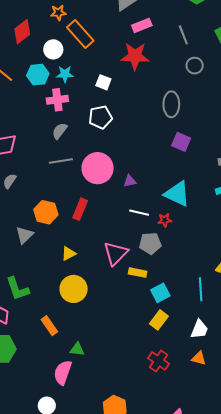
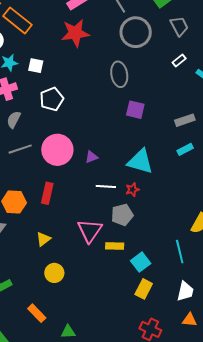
gray circle: (195, 66) -> (136, 32), size x1.8
white square: (103, 82) -> (36, 66), moved
yellow circle: (74, 289) -> (54, 273), size x0.7

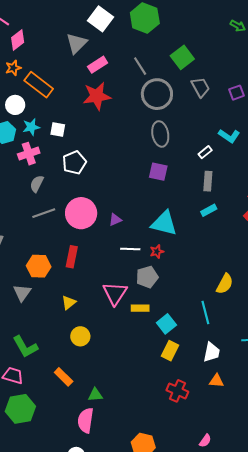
white rectangle: (179, 60) -> (205, 152), moved
gray ellipse: (119, 74) -> (160, 134), moved
gray rectangle: (185, 120) -> (208, 181), turned -66

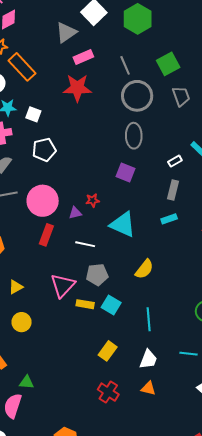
red star: (157, 251) -> (93, 200), moved
red rectangle: (72, 257) -> (46, 235), moved
yellow semicircle: (225, 284) -> (144, 269), moved
cyan square: (166, 324) -> (111, 305), moved, turned -30

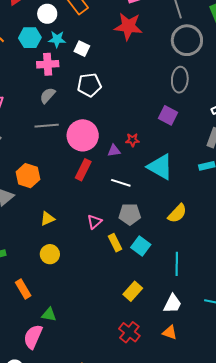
pink triangle: (63, 285) -> (94, 222), size x0.6
yellow rectangle: (85, 304) -> (115, 243), turned 48

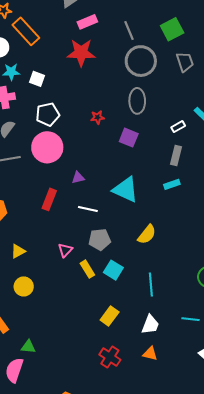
pink circle: (83, 135) -> (47, 147), moved
red star: (132, 140) -> (98, 117), moved

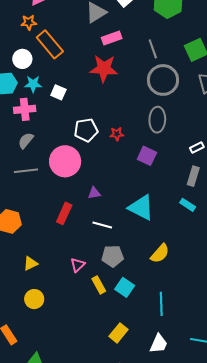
white pentagon: (48, 114) -> (86, 130), moved
cyan rectangle: (172, 184) -> (188, 205), turned 49

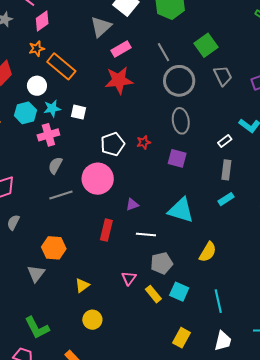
cyan rectangle: (188, 205) -> (226, 199), turned -56

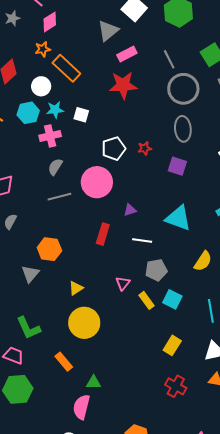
yellow circle: (92, 320) -> (84, 323), size x1.6

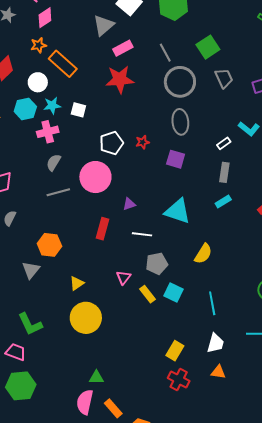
yellow rectangle: (172, 345) -> (175, 351), moved
orange rectangle: (64, 362) -> (113, 408), moved

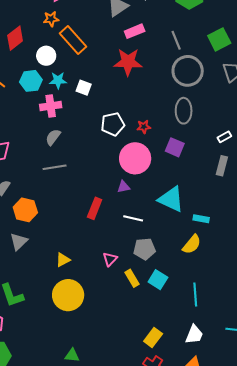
pink circle: (95, 177) -> (135, 158), moved
cyan rectangle: (223, 201) -> (201, 219), moved, turned 35
orange hexagon: (49, 245) -> (25, 210), moved

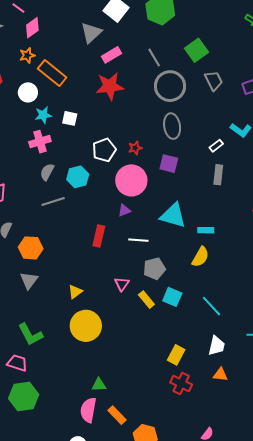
cyan hexagon: (31, 81) -> (78, 177), moved
cyan line: (195, 295) -> (211, 306), turned -30

